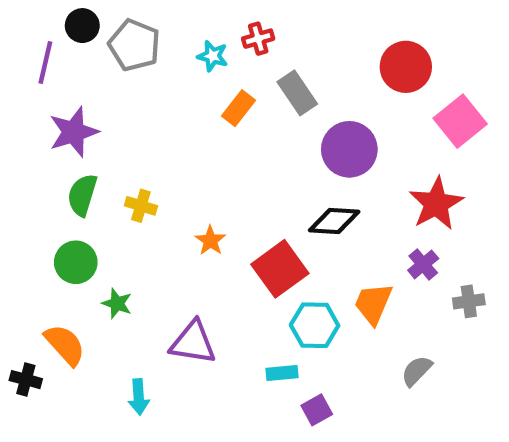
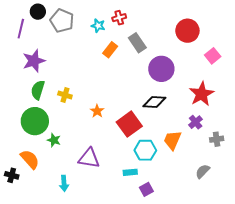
pink square: (460, 121) -> (213, 56), size x0.7
green circle: (76, 262) -> (35, 121), size x1.4
gray semicircle: (417, 371) -> (203, 171), moved

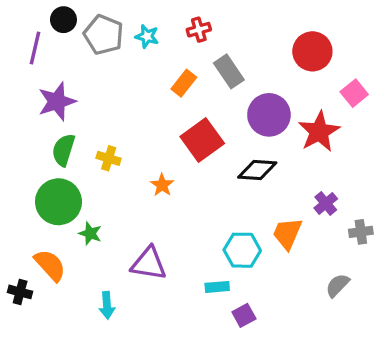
cyan star: (98, 26) -> (147, 36), moved
red star: (202, 94) -> (319, 132), moved
red square: (129, 124) -> (202, 140), moved

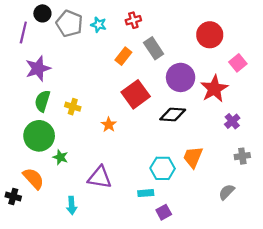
purple cross: (326, 203) -> (232, 121), moved

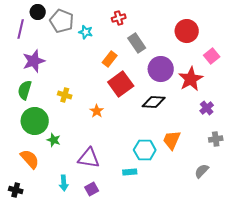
cyan star: (99, 25) -> (86, 32), moved
orange rectangle: (123, 56) -> (110, 59), moved
green semicircle: (42, 101) -> (25, 90), moved
black cross: (13, 196) -> (16, 190), moved
purple square: (164, 212) -> (92, 189), moved

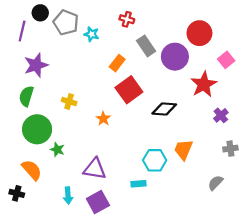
red cross: (119, 18) -> (127, 19), turned 32
purple circle: (161, 69) -> (175, 57), moved
purple square: (92, 189) -> (98, 202), size x1.5
black cross: (16, 190) -> (17, 193), moved

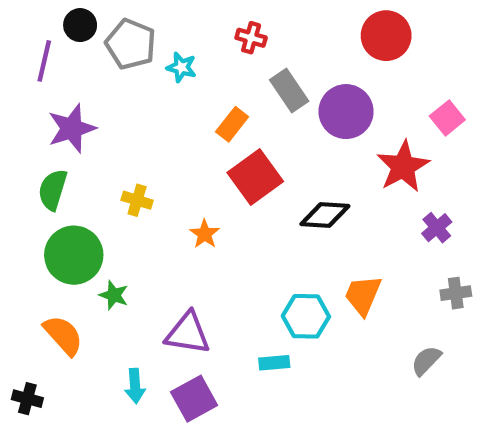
red circle: (199, 33) -> (386, 36), moved
black cross: (17, 193) -> (27, 399), moved

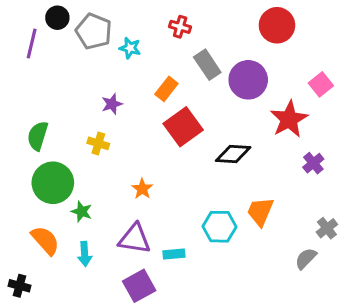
purple star: (72, 128) -> (112, 104), moved, size x0.6
orange star: (205, 234) -> (142, 189), moved
gray cross: (456, 293) -> (327, 228), moved, turned -30
cyan rectangle: (274, 363) -> (174, 254), moved
cyan arrow: (135, 386) -> (85, 254), moved

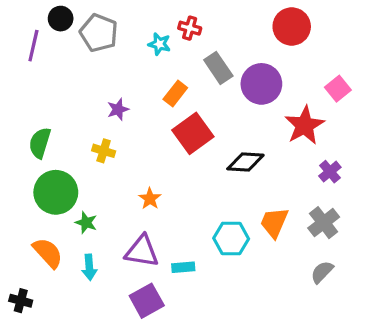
cyan star: (130, 48) -> (159, 44), moved
gray cross: (327, 228) -> (324, 223), moved, size x1.4

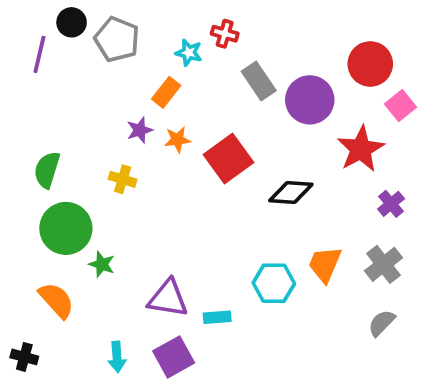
red circle: (292, 27) -> (370, 64), moved
orange rectangle: (175, 93) -> (166, 92), moved
orange star: (150, 199) -> (177, 140), moved, turned 30
cyan arrow: (89, 267) -> (117, 357), moved

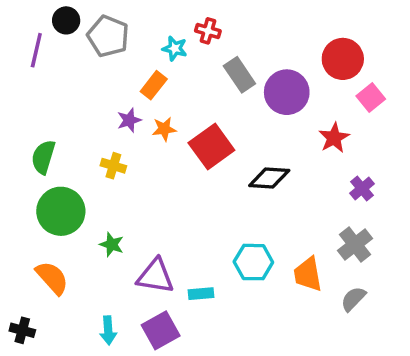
red star: (361, 149) -> (334, 138), size x0.7
green star: (102, 264) -> (112, 245), moved
orange trapezoid: (325, 264) -> (308, 274), moved, turned -33

